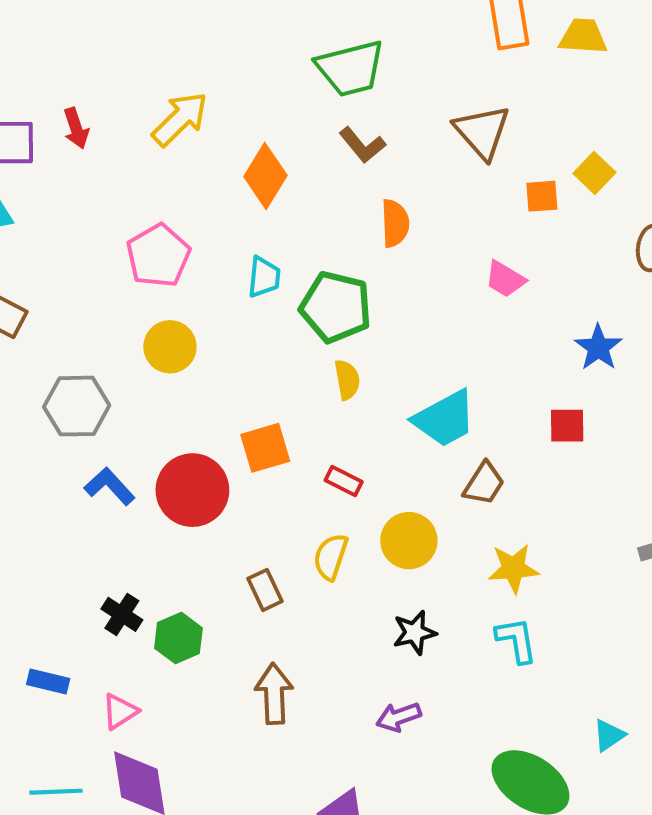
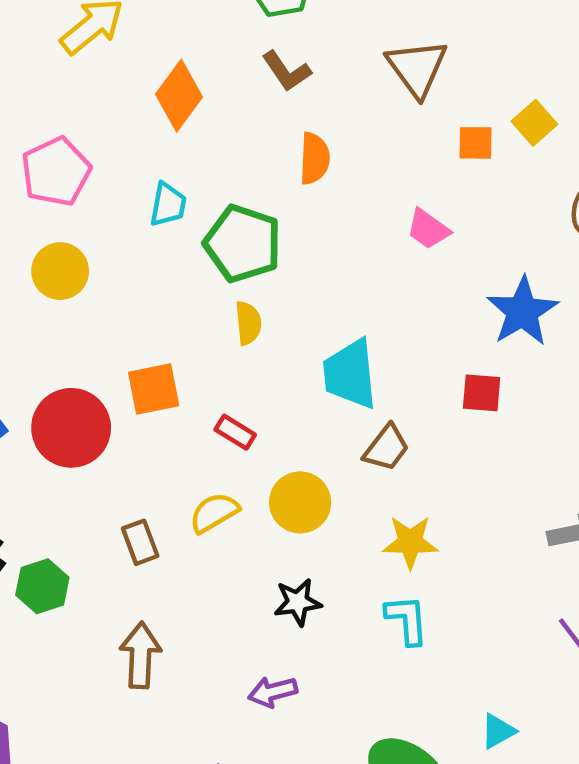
blue star: (598, 347) -> (522, 311), size x1.4
cyan trapezoid: (445, 419) -> (350, 374), turned 108
yellow semicircle: (331, 557) -> (214, 513), turned 36

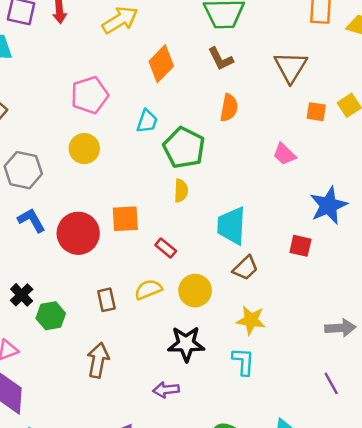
black star: (298, 602) -> (186, 344), size x1.4

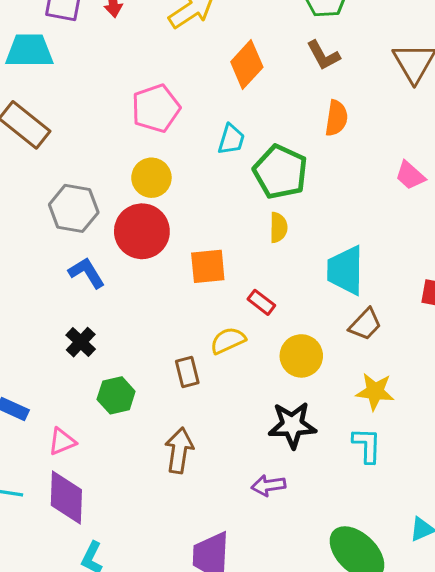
red circle: (78, 233) -> (142, 231), moved
yellow semicircle: (148, 290) -> (228, 340), moved
black cross: (22, 295) -> (81, 342), moved

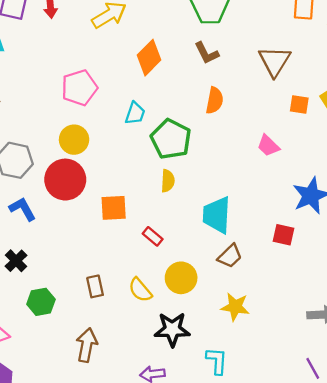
yellow semicircle: (228, 340) -> (140, 290), moved, turned -108
cyan L-shape: (367, 445) -> (217, 361), moved

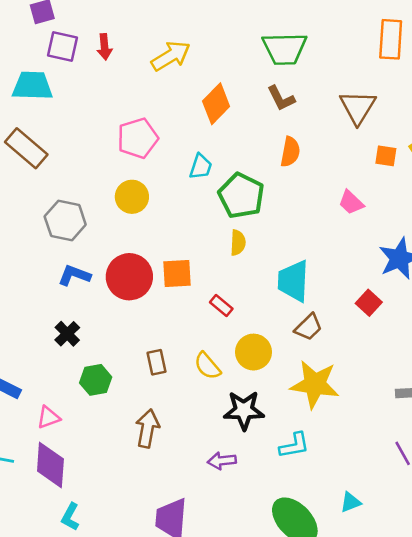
red circle: (65, 180) -> (129, 277), moved
blue L-shape: (23, 209) -> (74, 275), turned -40
red square: (283, 235) -> (369, 303), turned 30
yellow star: (235, 307) -> (315, 384), size x1.5
cyan L-shape: (217, 361) -> (294, 445), turned 76

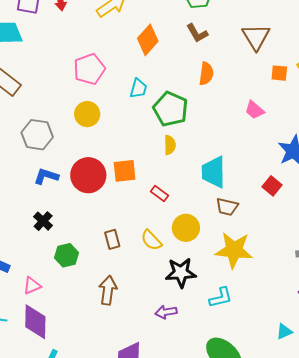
brown trapezoid: (309, 327) -> (227, 207), turned 60
cyan triangle: (351, 502) -> (284, 332), moved

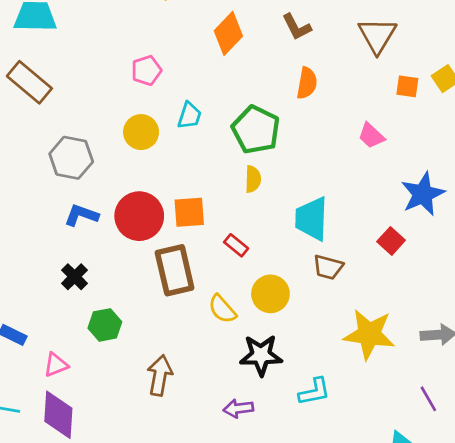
pink pentagon: (89, 69) -> (146, 70), size x0.7
cyan trapezoid: (138, 88) -> (189, 116), moved
brown rectangle: (112, 239) -> (175, 270), moved, size x1.8
yellow star: (234, 250) -> (369, 334), moved

